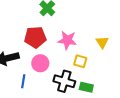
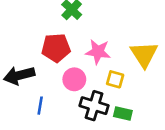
yellow triangle: (102, 42) -> (144, 54), size x1.6
pink circle: (40, 63) -> (74, 79), moved

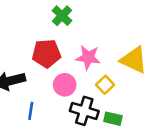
yellow triangle: (144, 54) -> (134, 60), turned -32
yellow square: (115, 79) -> (105, 85), turned 30

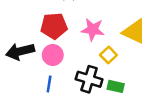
pink circle: (65, 85) -> (53, 55), moved
blue line: (31, 111) -> (49, 84), moved

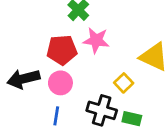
pink star: (93, 30) -> (96, 40), moved

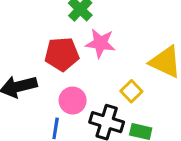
pink circle: (60, 83) -> (73, 100), moved

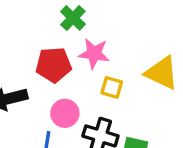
yellow square: (131, 91) -> (112, 87), moved, turned -30

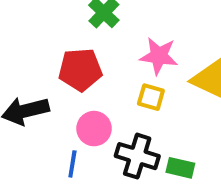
pink star: (94, 53) -> (159, 56), moved

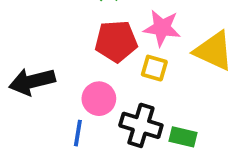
red pentagon: (80, 70) -> (116, 41), moved

